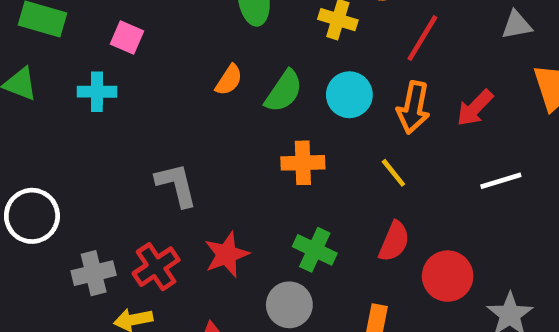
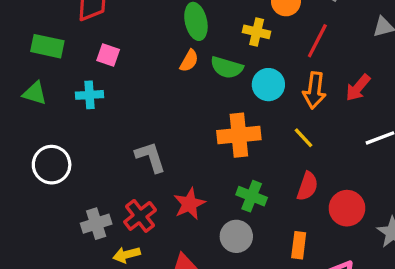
orange semicircle: (229, 80) -> (189, 61), moved
green semicircle: (284, 91) -> (227, 67), moved, turned 76
orange cross: (303, 163) -> (239, 135), size x1.4
white circle: (32, 216) -> (52, 165), moved

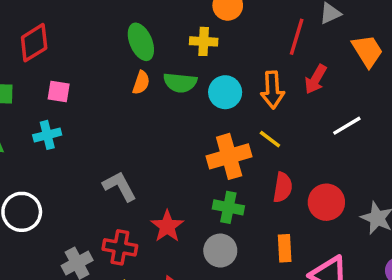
red line: (317, 41) -> (297, 37), moved
orange cross: (239, 135) -> (229, 156), moved
red cross: (140, 216) -> (120, 247), turned -32

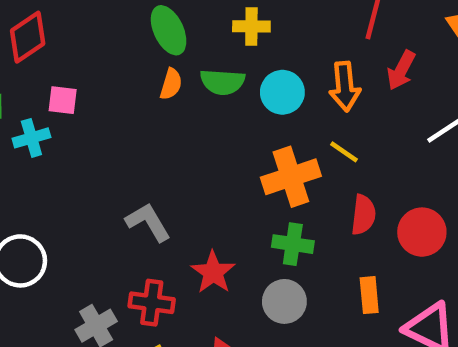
cyan cross: (47, 135) -> (31, 138), moved

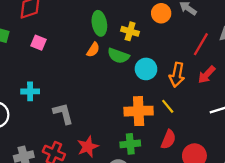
yellow cross: (251, 26) -> (130, 31), moved
cyan cross: (31, 138) -> (30, 91), moved
green cross: (293, 244) -> (130, 144), turned -30

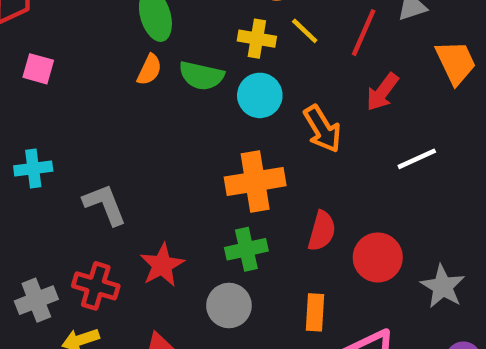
yellow cross: (130, 31) -> (257, 39), moved
orange arrow: (177, 75) -> (322, 129), moved, turned -35
yellow line: (168, 106) -> (305, 31), moved

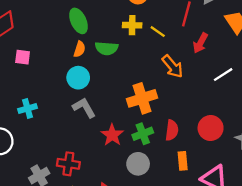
yellow line: (305, 31) -> (158, 32), moved
cyan circle: (260, 95) -> (78, 78), moved
gray L-shape: (105, 205) -> (84, 108), moved
red semicircle: (322, 231) -> (172, 130), moved
red star: (162, 265) -> (112, 135), moved

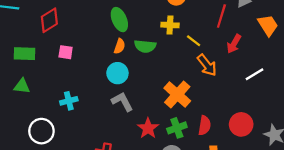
yellow line: (158, 32) -> (194, 41), moved
orange cross: (142, 98) -> (177, 94), turned -32

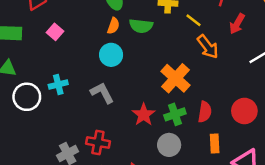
pink square: (66, 52) -> (55, 32), turned 32
gray L-shape: (122, 102) -> (102, 93), moved
white circle: (41, 131) -> (27, 97), moved

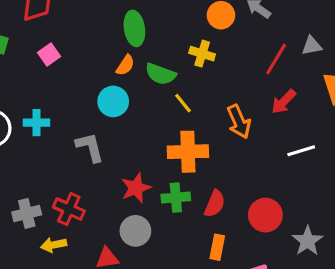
yellow line: (193, 20) -> (183, 103), moved
orange cross: (176, 78) -> (188, 152), turned 32
gray circle: (169, 145) -> (135, 231), moved

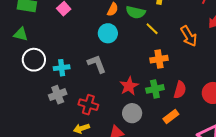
cyan cross: (36, 123) -> (62, 68), moved
orange cross: (188, 152) -> (159, 59), size x0.7
gray cross: (27, 213) -> (58, 95), moved
orange rectangle: (217, 247) -> (171, 117), moved, turned 49

